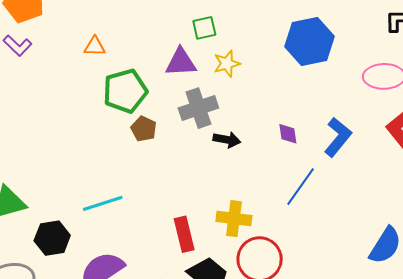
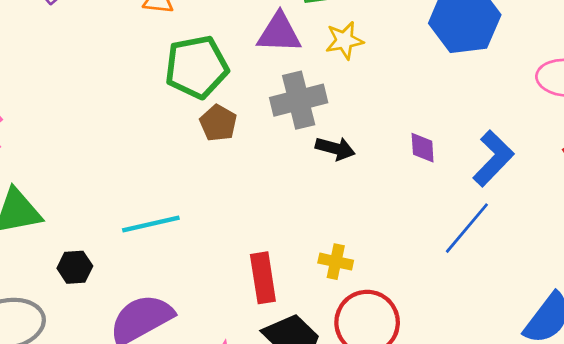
blue line: (301, 187) -> (467, 228), moved
yellow cross: (234, 219) -> (336, 262), size x0.7
black hexagon: (52, 238) -> (75, 267), size x0.7

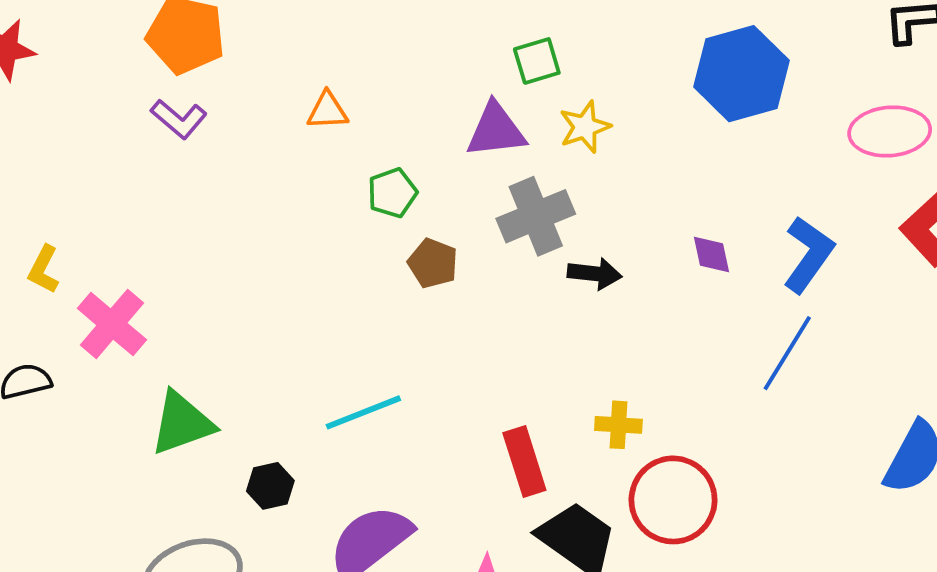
green pentagon: (197, 67) -> (392, 193), size x0.6

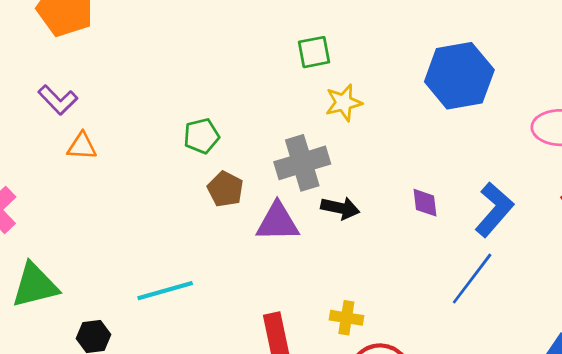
orange triangle: (328, 111) -> (82, 146), moved
purple L-shape: (179, 119) -> (58, 100), moved
purple triangle: (496, 130) -> (277, 222), moved

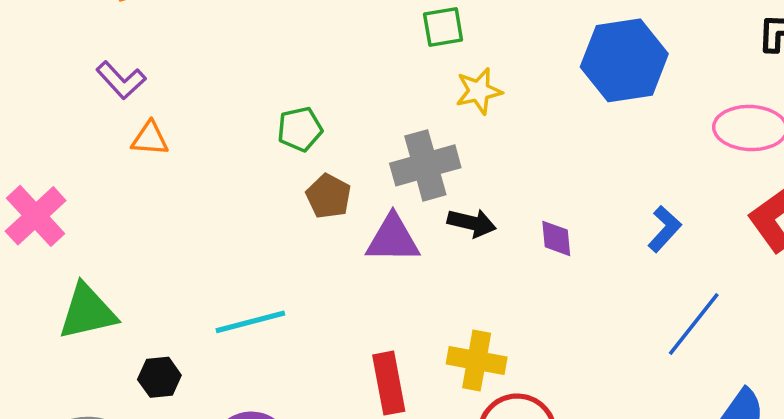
purple diamond: (425, 203) -> (556, 238), moved
blue L-shape: (494, 210) -> (664, 229), size x0.7
blue line: (472, 279) -> (694, 324), moved
yellow cross: (346, 318) -> (477, 360), size x1.4

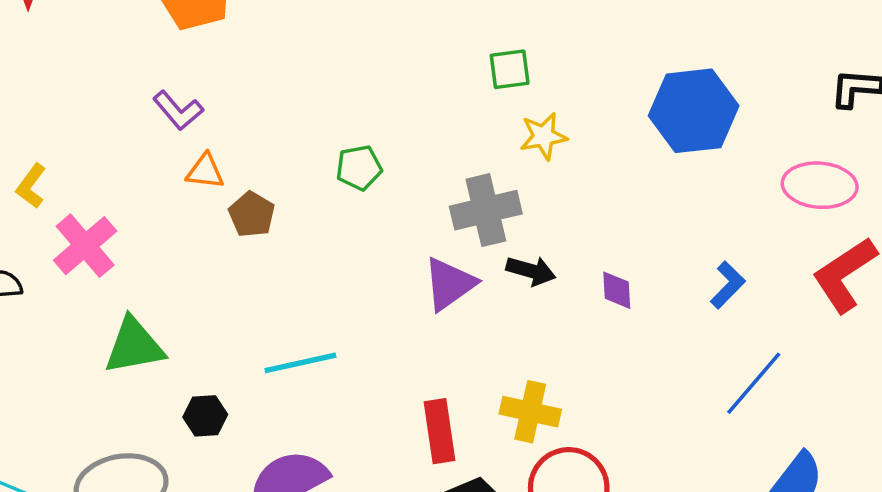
brown pentagon: (328, 196) -> (252, 214), moved
purple triangle: (393, 239) -> (450, 284), turned -38

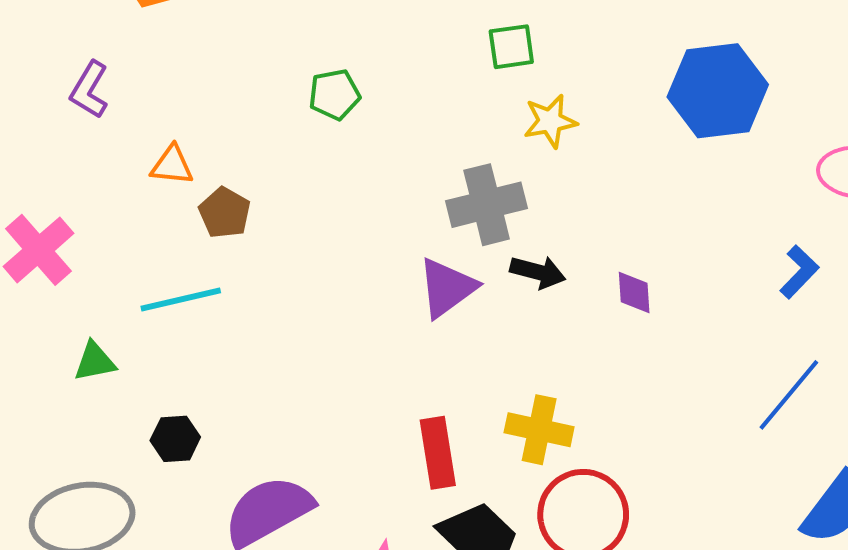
purple L-shape: (178, 110) -> (89, 90), moved, turned 72
green pentagon: (359, 168) -> (334, 95), moved
blue L-shape: (728, 285) -> (799, 272), moved
green triangle: (134, 346) -> (95, 362), size x0.6
cyan line: (300, 363) -> (181, 300), moved

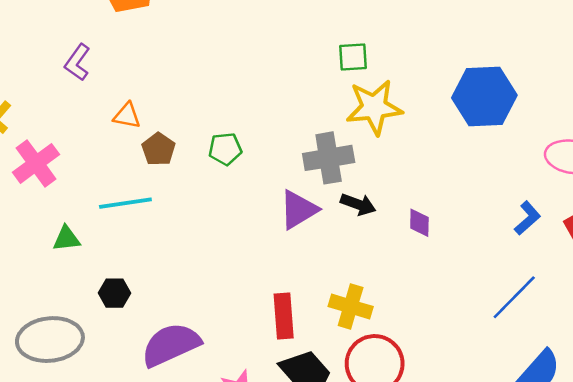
green pentagon: (334, 95) -> (225, 149), moved
yellow star: (550, 121) -> (374, 107), size x1.6

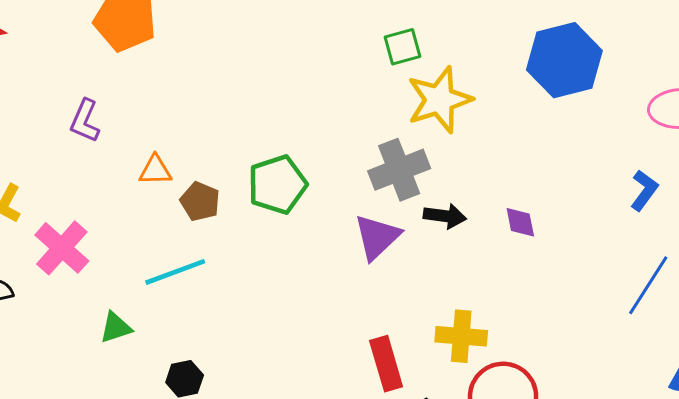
green pentagon: (225, 149) -> (277, 185), size x1.5

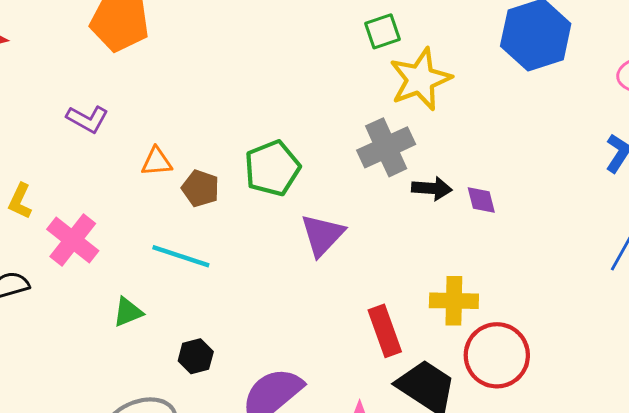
purple L-shape: (85, 121) -> (87, 119), turned -81
purple diamond: (520, 222) -> (481, 200), moved
purple triangle: (377, 237) -> (322, 235), moved
cyan line: (175, 272) -> (181, 256), turned 42

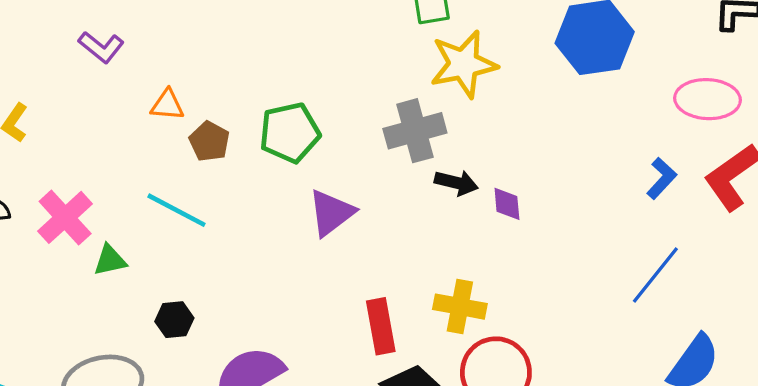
pink cross: (73, 240) -> (65, 217), moved

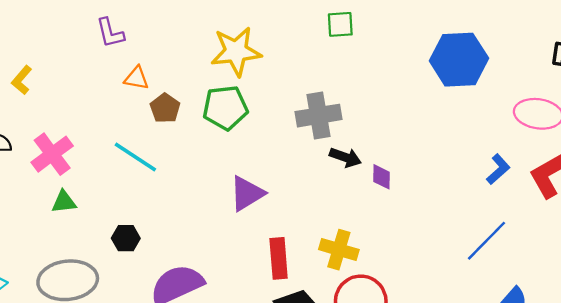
purple L-shape: (101, 47) -> (110, 33), moved, turned 32
yellow star: (463, 64) -> (236, 51), moved
purple triangle: (331, 213) -> (247, 193), moved
green triangle: (110, 260) -> (64, 202), moved

